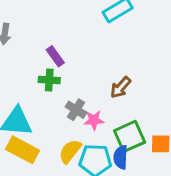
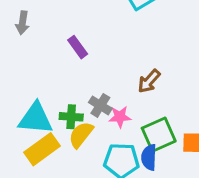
green cross: (49, 80) -> (71, 117), moved
yellow rectangle: (23, 150) -> (42, 149), turned -64
yellow semicircle: (70, 151) -> (81, 135), moved

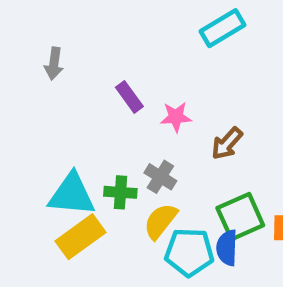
pink star: (120, 117) -> (176, 117), moved
yellow semicircle: (81, 135) -> (160, 221), moved

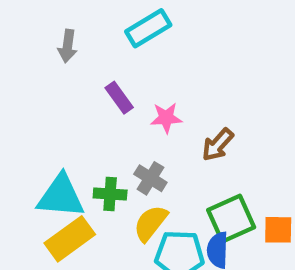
cyan rectangle: (223, 28) -> (148, 28), moved
gray arrow: (54, 64) -> (68, 46), moved

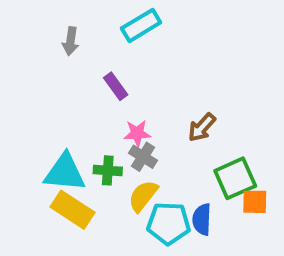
pink star: (166, 118) -> (137, 133), moved
green square: (231, 219) -> (235, 178), moved
yellow rectangle: (70, 239) -> (73, 210), turned 69

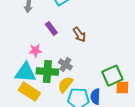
brown arrow: (202, 127) -> (79, 35), moved, turned -77
pink star: (137, 133) -> (35, 51), moved
green cross: (108, 170) -> (47, 72), size x1.5

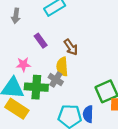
yellow semicircle: (65, 85) -> (62, 67), moved, turned -42

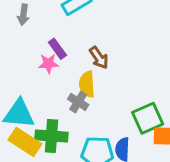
pink star: (23, 64) -> (49, 64), moved
green cross: (36, 87) -> (51, 136), moved

